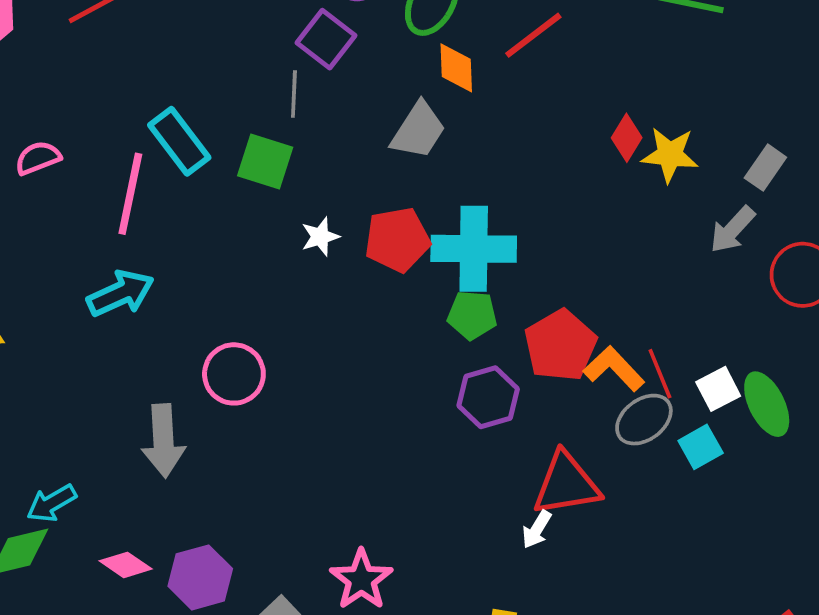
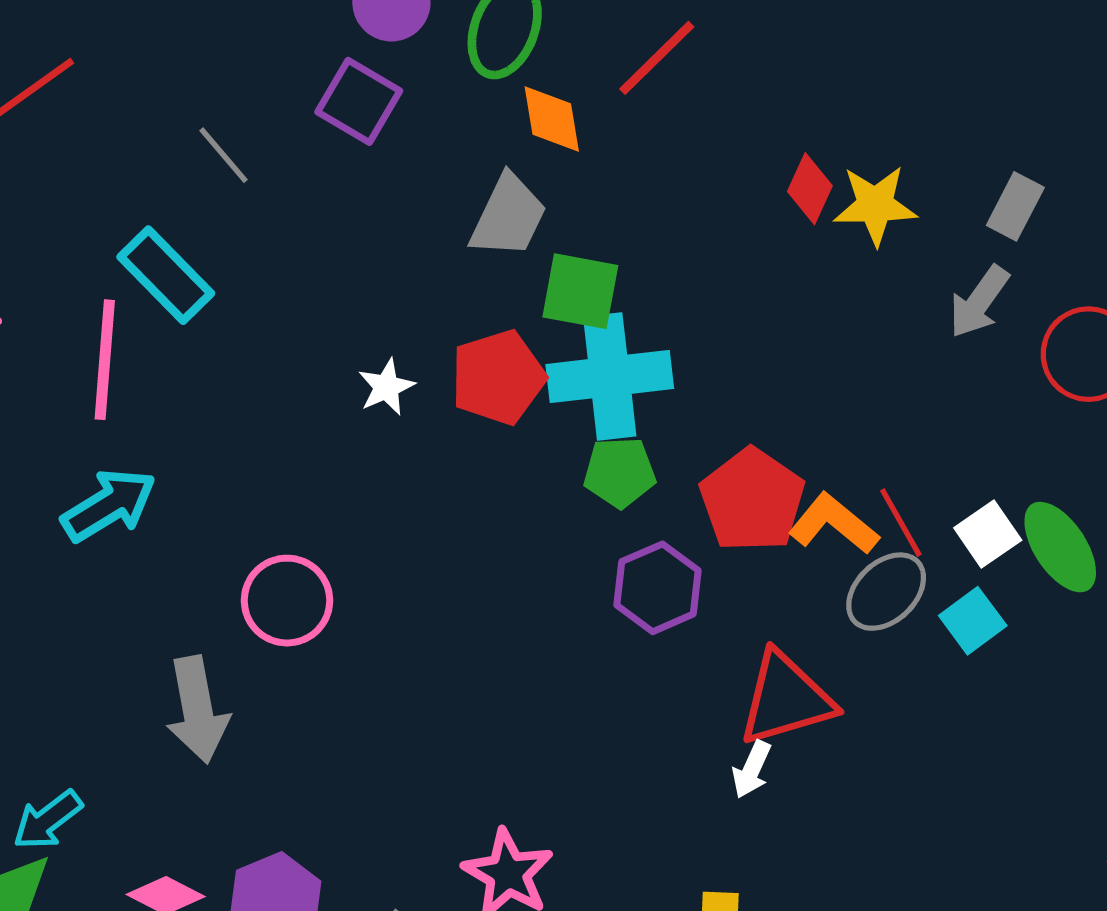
gray line: (294, 94) -> (224, 155), moved, turned -36
green square: (265, 161) -> (580, 291), moved

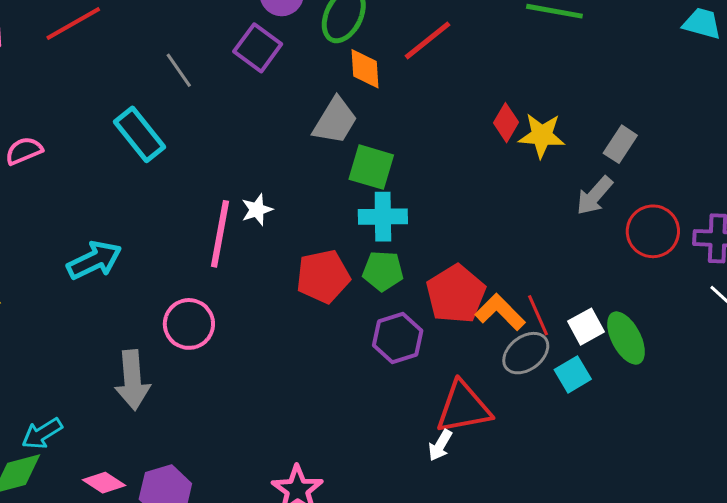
pink line: (105, 360) -> (220, 234), moved
red pentagon: (498, 377) -> (323, 276), moved
cyan cross: (610, 377) -> (383, 217), size x0.7

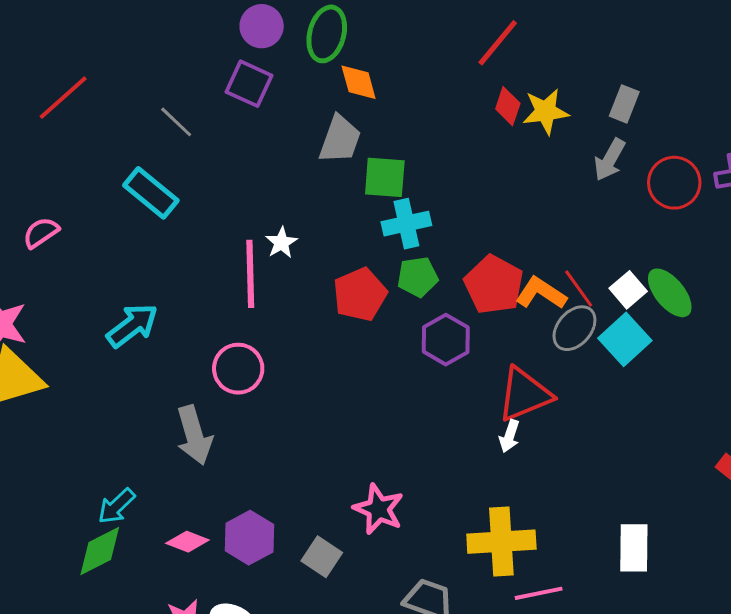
red line: (427, 40) -> (498, 43), moved
cyan square: (573, 374) -> (625, 339), size x1.4

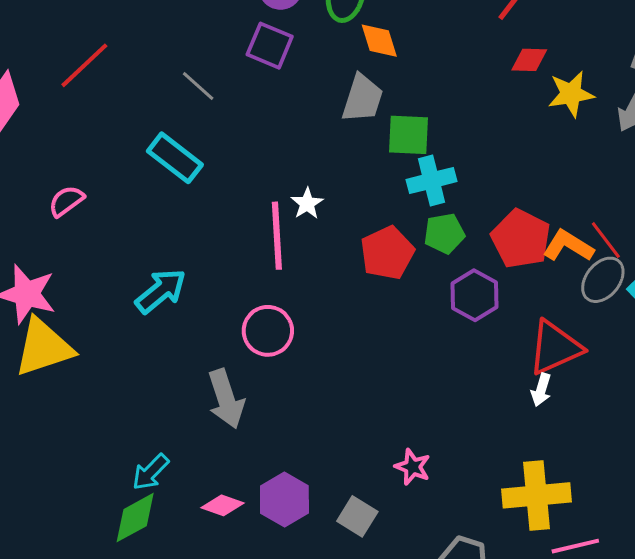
red diamond: (508, 106) -> (529, 60), turned 75
yellow star: (546, 112) -> (571, 94), moved
pink star: (379, 509) -> (413, 467), size x0.7

